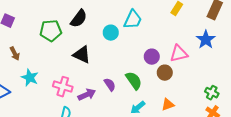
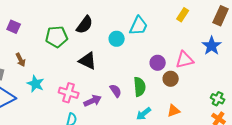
green semicircle: (134, 81) -> (140, 87), turned 30

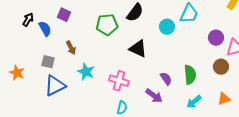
purple circle: (158, 63) -> (216, 38), moved
purple arrow: (93, 101) -> (154, 96), moved, turned 60

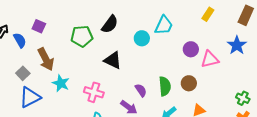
brown arrow: (71, 48) -> (46, 59), size x1.6
gray square: (48, 62) -> (23, 73), turned 32
brown circle: (221, 67) -> (189, 83), moved

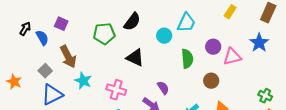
green semicircle: (165, 86) -> (187, 59), moved

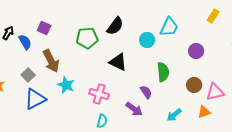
pink triangle: (232, 57) -> (215, 92), moved
green semicircle: (187, 59) -> (163, 72), moved

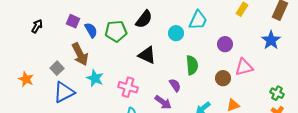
blue semicircle: (25, 42) -> (91, 30), moved
pink triangle: (215, 92) -> (244, 67), moved

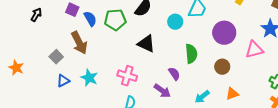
purple circle: (225, 44) -> (224, 33), size x1.5
pink triangle: (244, 67) -> (254, 50), moved
cyan star: (95, 78) -> (89, 78), moved
orange star: (26, 79) -> (16, 68), moved
blue triangle: (64, 92) -> (63, 81), size x0.6

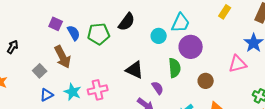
black arrow: (36, 15) -> (13, 47), moved
purple circle: (224, 33) -> (191, 47), moved
black triangle: (146, 44) -> (135, 70), moved
pink cross: (127, 76) -> (98, 90), moved, turned -30

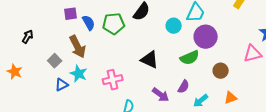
purple square: (56, 24) -> (71, 14), turned -32
green semicircle: (175, 68) -> (190, 58), turned 72
purple semicircle: (158, 88) -> (184, 87), moved, turned 64
cyan star: (73, 92) -> (79, 74), moved

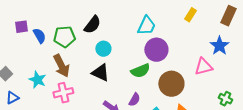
cyan circle: (174, 26) -> (103, 49), moved
brown arrow: (78, 47) -> (61, 66), moved
brown circle: (221, 71) -> (171, 84), size x1.6
cyan star: (79, 74) -> (37, 80), moved

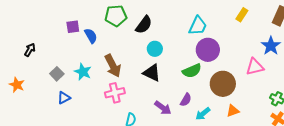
green pentagon: (64, 37) -> (116, 16), moved
cyan star: (37, 80) -> (83, 72), moved

